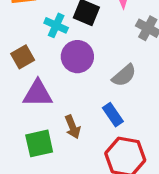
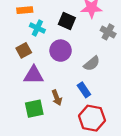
cyan cross: (56, 25) -> (37, 28), moved

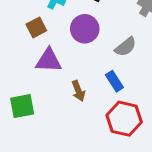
green square: (34, 109) -> (22, 106), moved

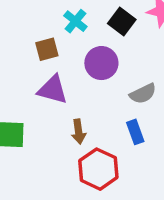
blue rectangle: (114, 81) -> (135, 132), moved
red hexagon: (124, 119) -> (98, 169), moved

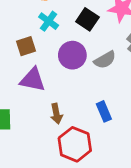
gray semicircle: (143, 94) -> (105, 60), moved

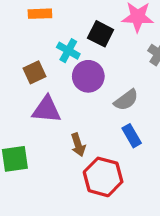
cyan cross: (49, 21) -> (68, 51), moved
gray semicircle: (105, 60) -> (126, 100), moved

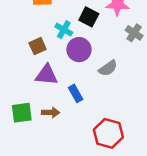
blue rectangle: (132, 136) -> (76, 93), moved
brown arrow: (78, 145) -> (51, 112), moved, turned -72
red hexagon: (103, 177) -> (108, 133), moved

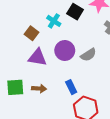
brown square: (38, 46) -> (31, 33), turned -32
purple circle: (79, 50) -> (65, 50), moved
blue rectangle: (76, 93) -> (71, 87), moved

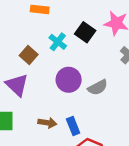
purple triangle: (37, 57) -> (17, 85), moved, turned 30
brown arrow: (39, 89) -> (47, 123), moved

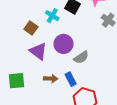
purple triangle: (17, 85) -> (38, 51), moved
gray semicircle: (98, 87) -> (81, 57), moved

